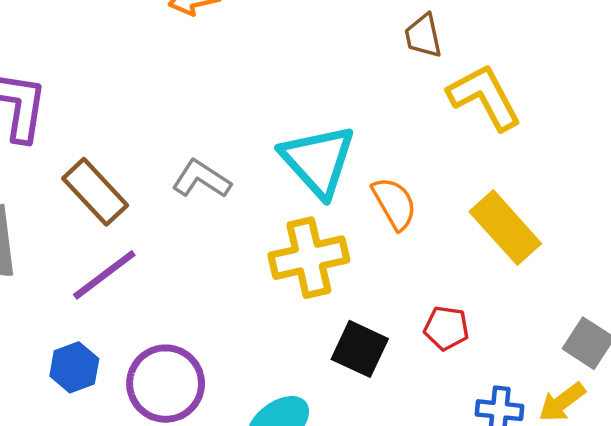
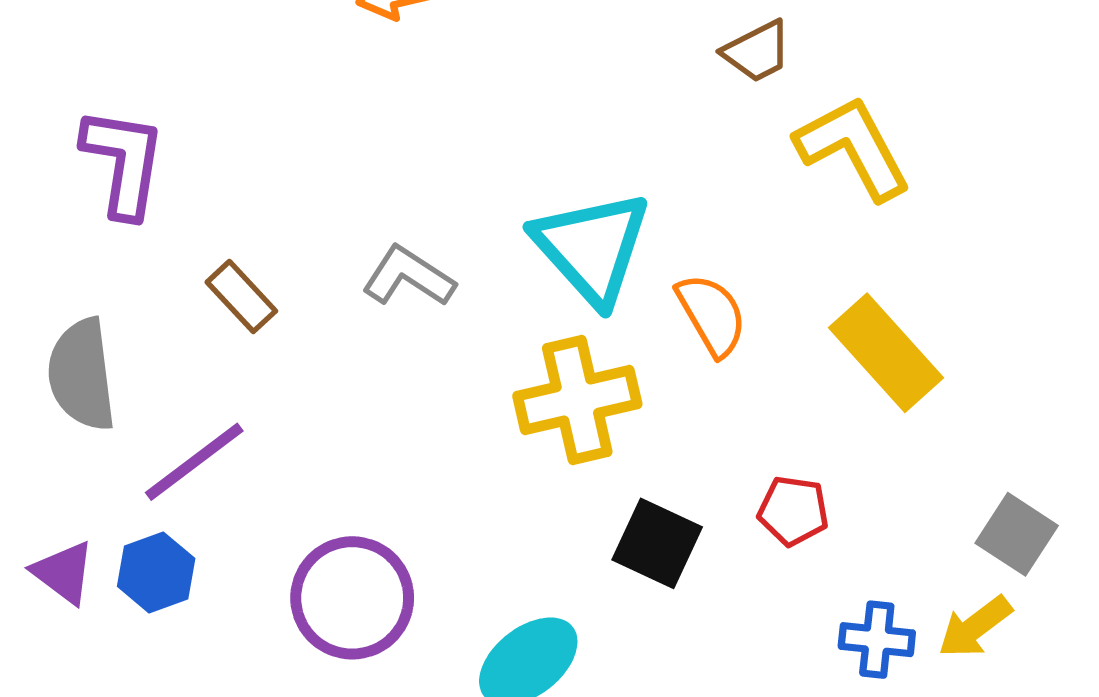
brown trapezoid: (423, 36) -> (757, 51), turned -105
brown rectangle: (95, 192) -> (241, 297), size x0.7
purple line: (104, 275) -> (194, 462), moved
blue hexagon: (74, 367) -> (156, 572), moved

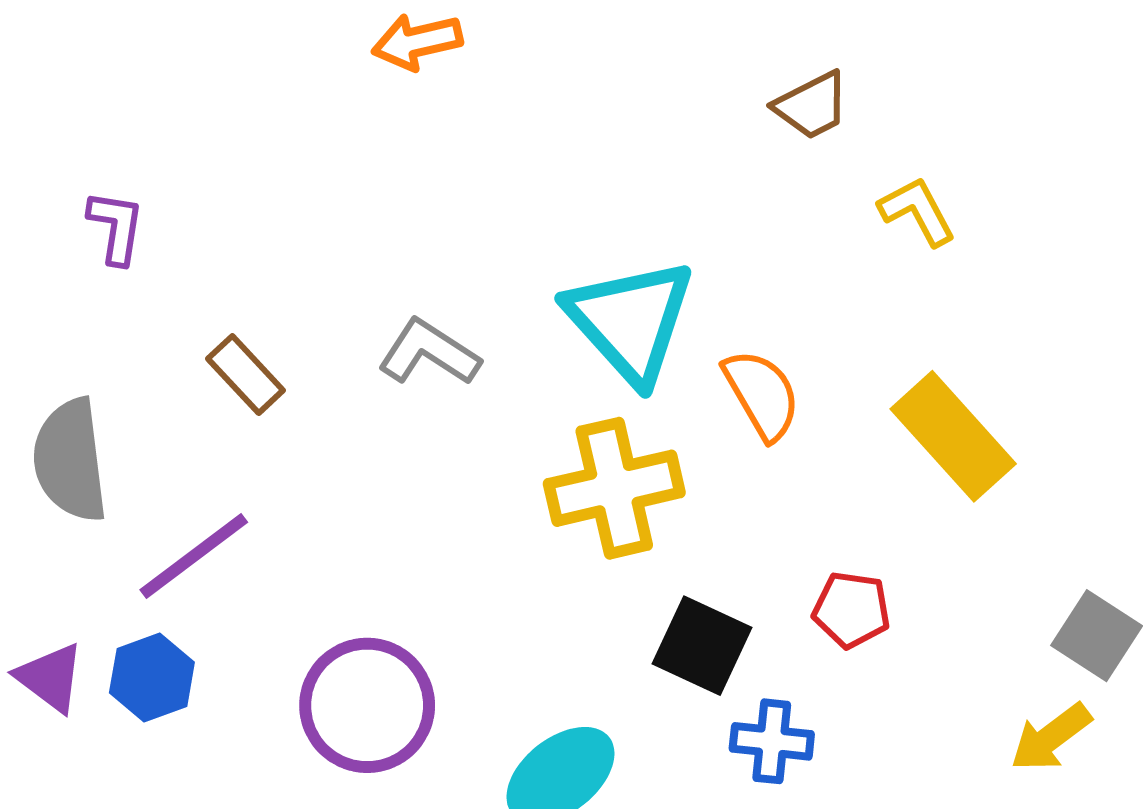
yellow L-shape: (853, 148) -> (917, 211), size x0.6
purple L-shape: (123, 162) -> (116, 227), size x0.6
blue cross: (877, 640) -> (772, 741), moved

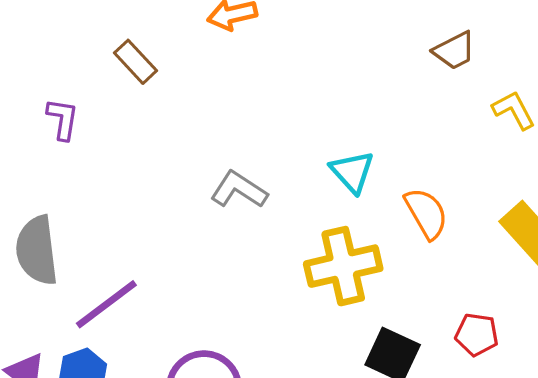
cyan triangle: (630, 321) -> (352, 172), size x0.6
brown rectangle: (246, 375) -> (136, 62), moved

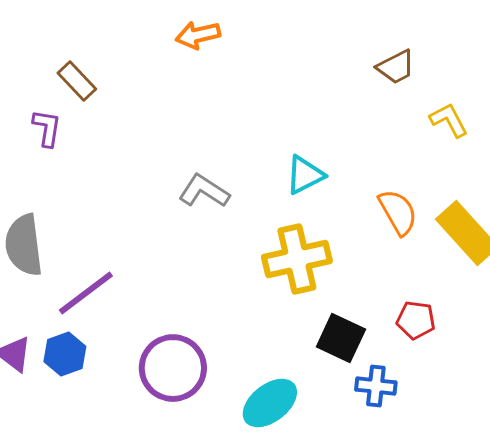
brown rectangle: (136, 62) -> (77, 81), moved
cyan triangle: (352, 172) -> (305, 175), turned 45
orange semicircle: (426, 213) -> (398, 212), moved

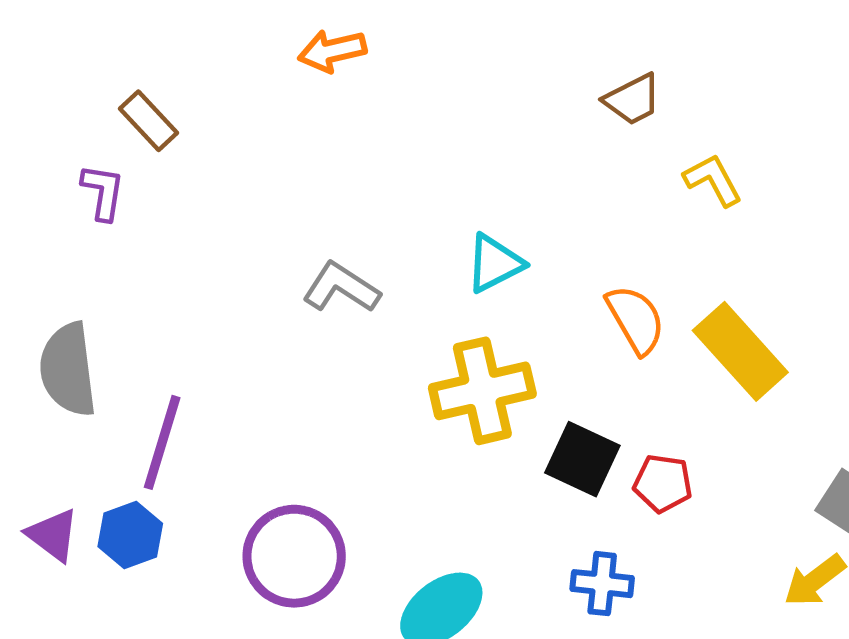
purple line: (86, 293) -> (162, 442), turned -36
black square: (341, 338) -> (582, 459), moved

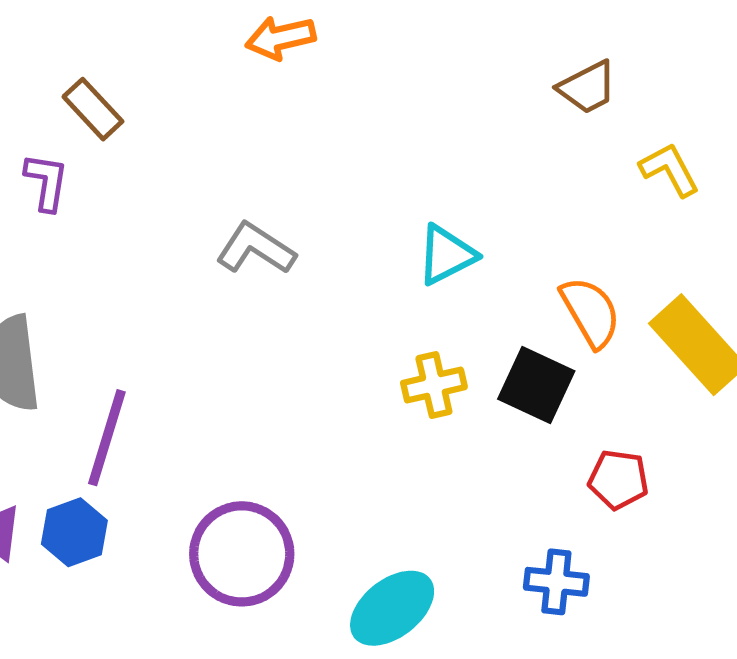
gray L-shape: (341, 288) -> (256, 249), moved
yellow cross: (482, 391) -> (434, 385), size x0.6
black square: (582, 459) -> (536, 385), moved

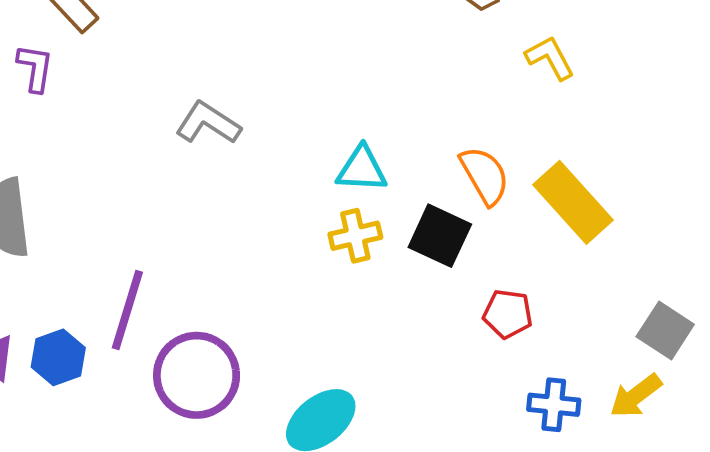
cyan triangle: (446, 255) -> (362, 169), moved, turned 30
purple line: (107, 438) -> (127, 310), moved
blue cross: (556, 582) -> (554, 405), moved

